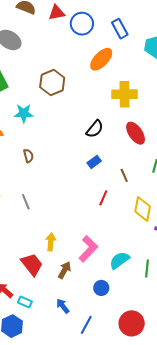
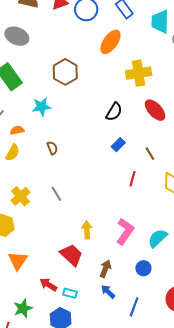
brown arrow: (65, 270) -> (105, 269), moved

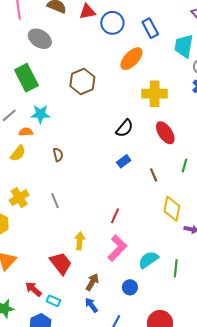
cyan star: (42, 107) -> (40, 114), moved
red line: (133, 179) -> (115, 216), moved

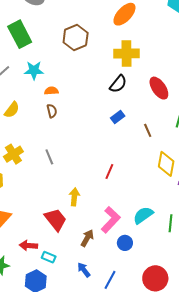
yellow cross: (155, 94) -> (126, 53), moved
orange semicircle: (26, 132) -> (51, 91), moved
pink L-shape: (117, 248) -> (111, 220), moved
red arrow: (33, 289) -> (28, 246), turned -36
blue arrow: (91, 305) -> (84, 270), moved

